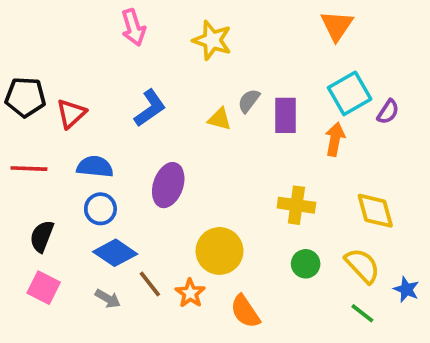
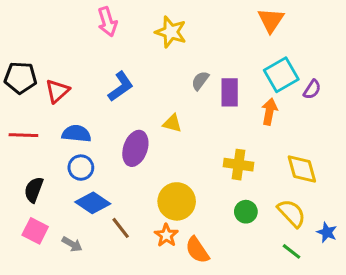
yellow triangle: (220, 119) -> (172, 123), moved
orange star: (190, 293) -> (166, 235), moved
gray arrow: (108, 299) -> (72, 244), moved

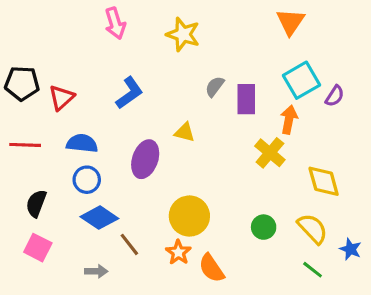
yellow cross: (238, 165) -> (270, 153), moved, turned 32
gray arrow: (72, 244) -> (96, 271), moved, turned -30

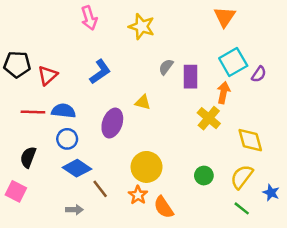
red line: (25, 145) -> (33, 112), moved
yellow semicircle: (313, 229) -> (242, 177), turned -100
pink square: (38, 248) -> (16, 191), moved

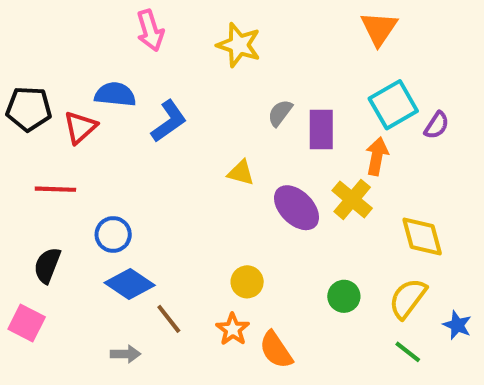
blue semicircle: (63, 111) -> (115, 94), moved
purple ellipse: (112, 123) -> (297, 208), moved, turned -64
yellow circle: (147, 167) -> (247, 282), size x0.6

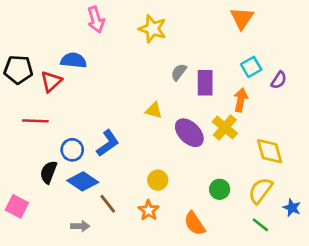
cyan square: (393, 105) -> (251, 67), size x0.7
blue L-shape: (169, 121) -> (108, 143), moved
black semicircle: (47, 265) -> (49, 172), moved
orange semicircle: (276, 350) -> (195, 223), moved

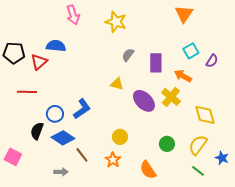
gray semicircle: (179, 72) -> (128, 55), moved
orange arrow: (241, 100) -> (183, 76), turned -72

